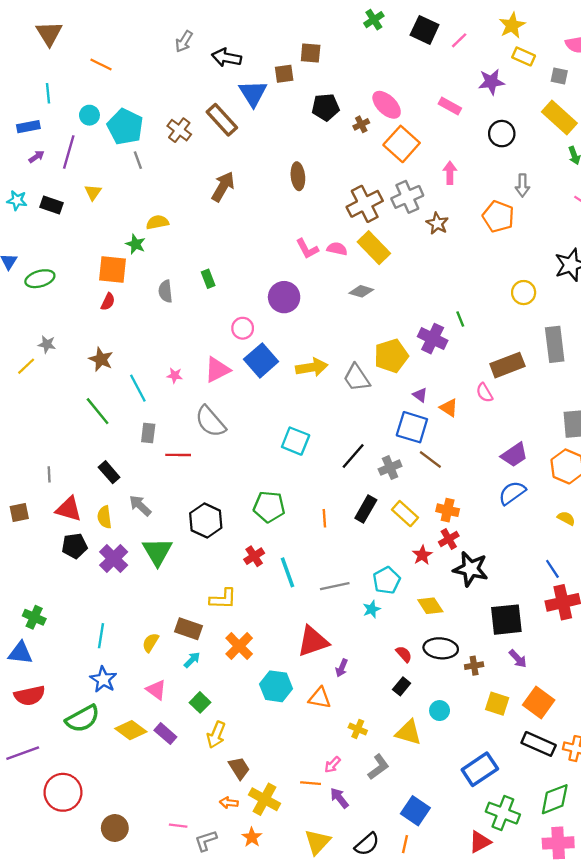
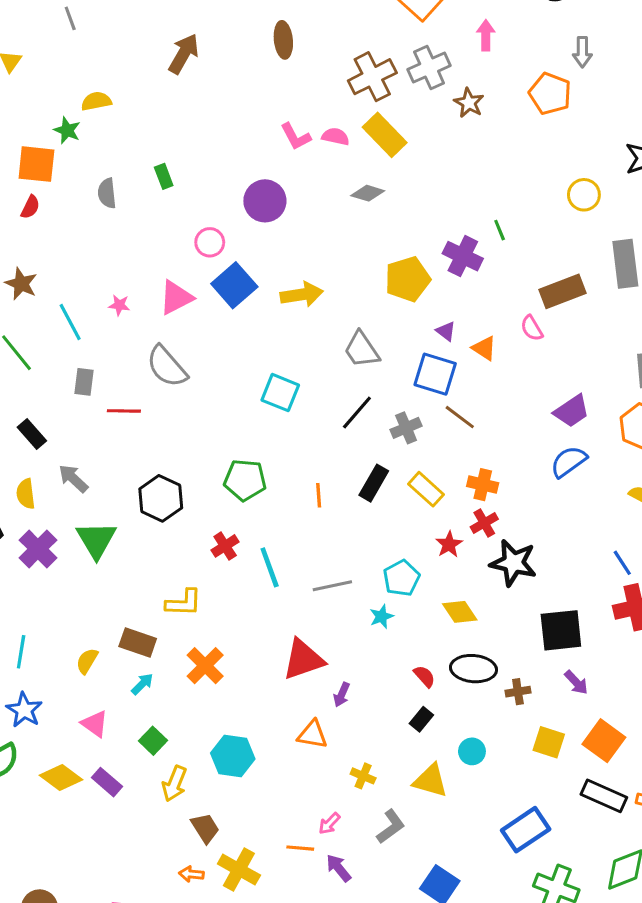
gray trapezoid: (357, 378) -> (362, 350), moved
cyan hexagon: (276, 686) -> (233, 756), moved

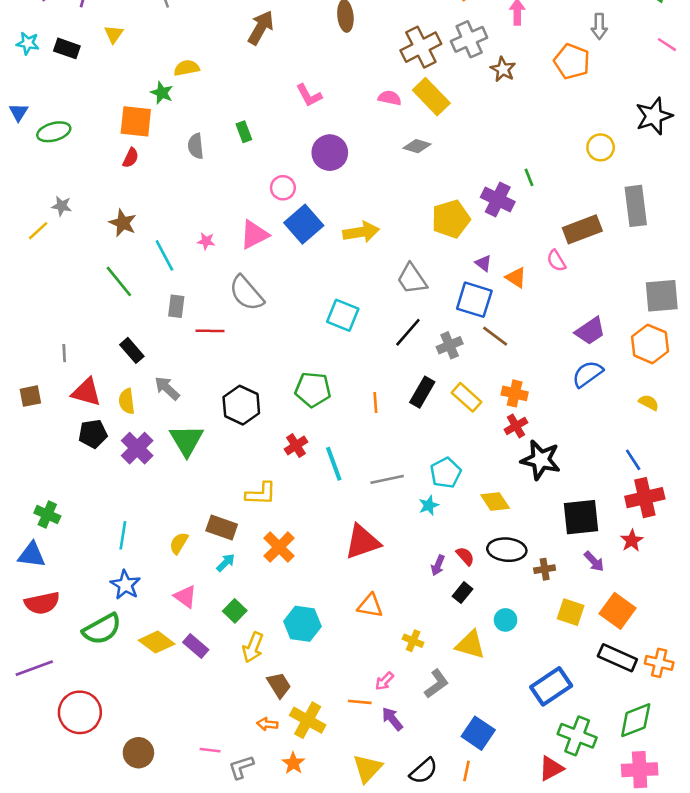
pink L-shape: (296, 136) -> (309, 95), moved
red star: (449, 544) -> (632, 541), moved
purple arrow: (342, 695) -> (438, 565), moved

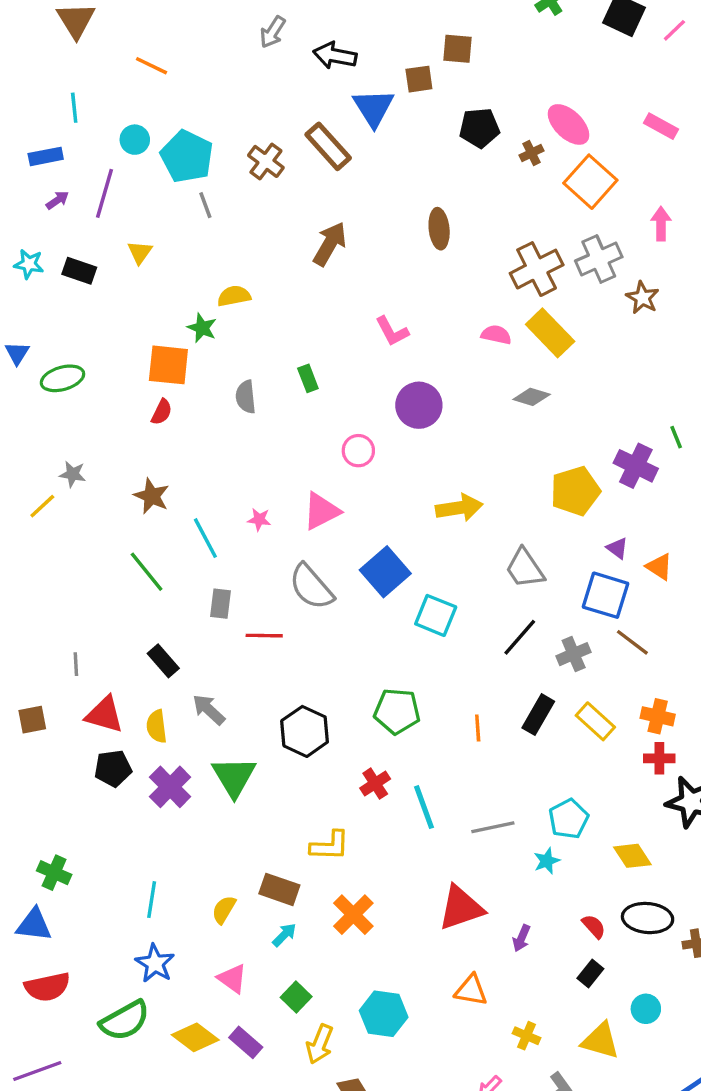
blue square: (304, 224) -> (385, 572), moved
red cross: (516, 426) -> (659, 758), turned 30
purple arrow: (438, 565) -> (521, 938), moved

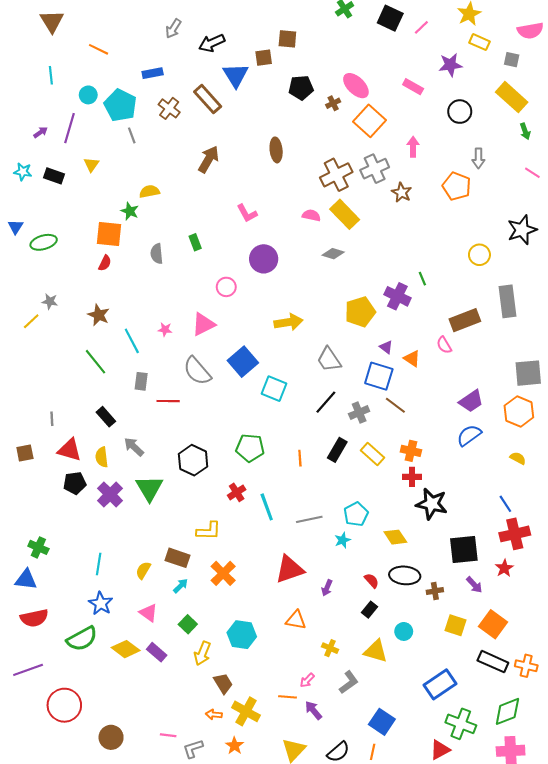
black arrow: (335, 56) -> (212, 43), turned -35
blue rectangle: (46, 156) -> (153, 73), moved

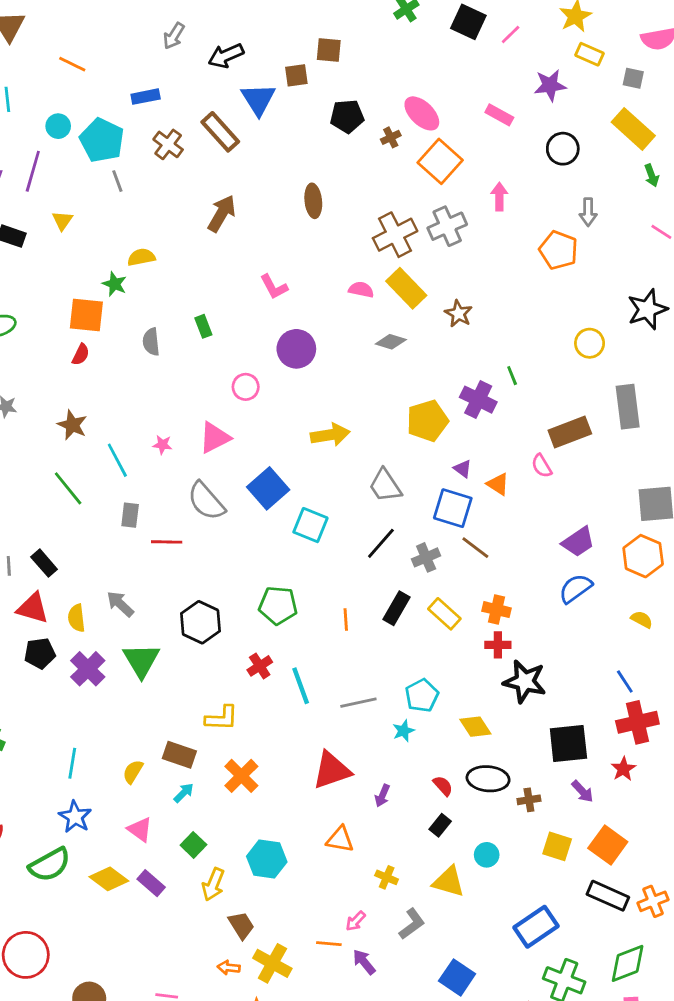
brown star: (402, 192) -> (458, 314), moved
black rectangle: (106, 417) -> (44, 563), moved
orange cross: (526, 666) -> (653, 901), turned -35

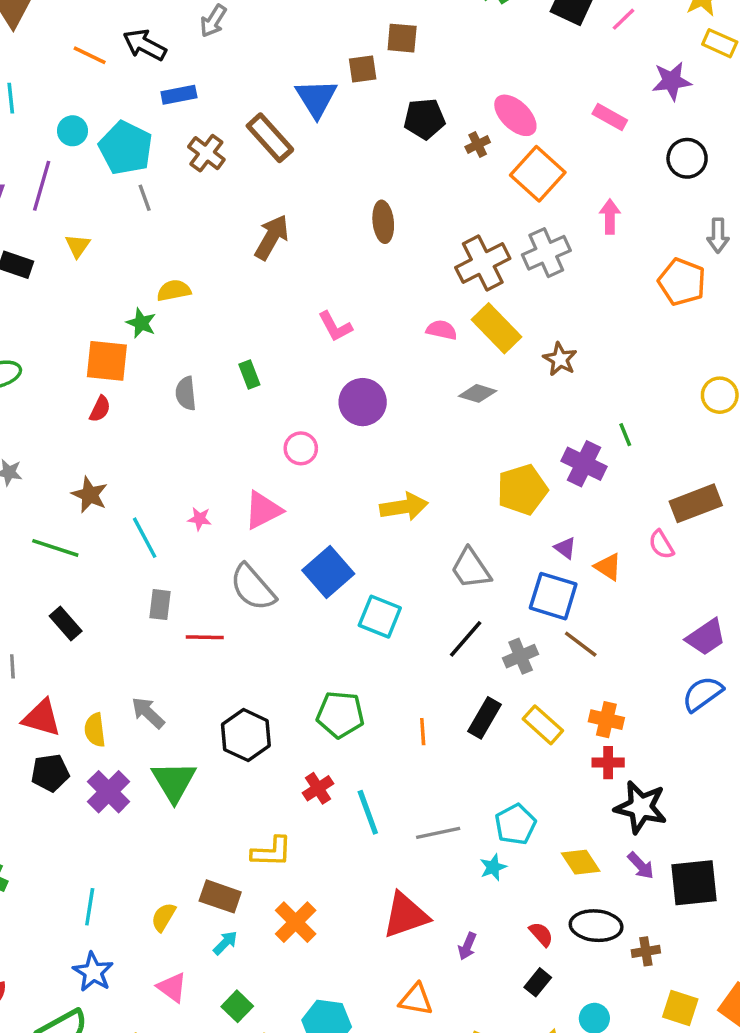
black arrow: (226, 56) -> (145, 45), moved, turned 52
green line: (68, 488) -> (55, 548), moved, turned -33
black rectangle: (44, 563) -> (66, 623), moved
purple arrow: (582, 791) -> (641, 866), moved

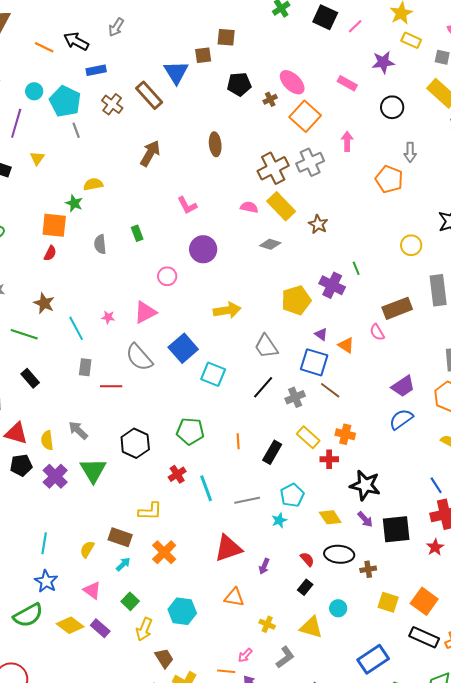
black rectangle: (485, 718) -> (272, 452), moved
red cross: (608, 763) -> (329, 459), moved

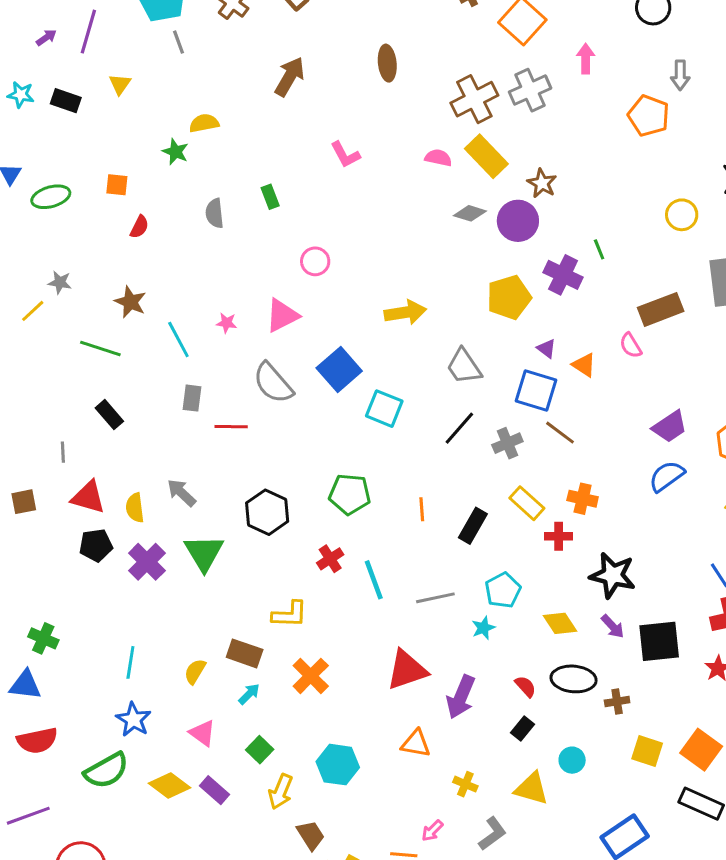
orange square: (54, 225) -> (117, 185), moved, size x0.6
purple circle: (203, 249) -> (518, 221), moved
purple arrow: (264, 566) -> (461, 697), size x1.8

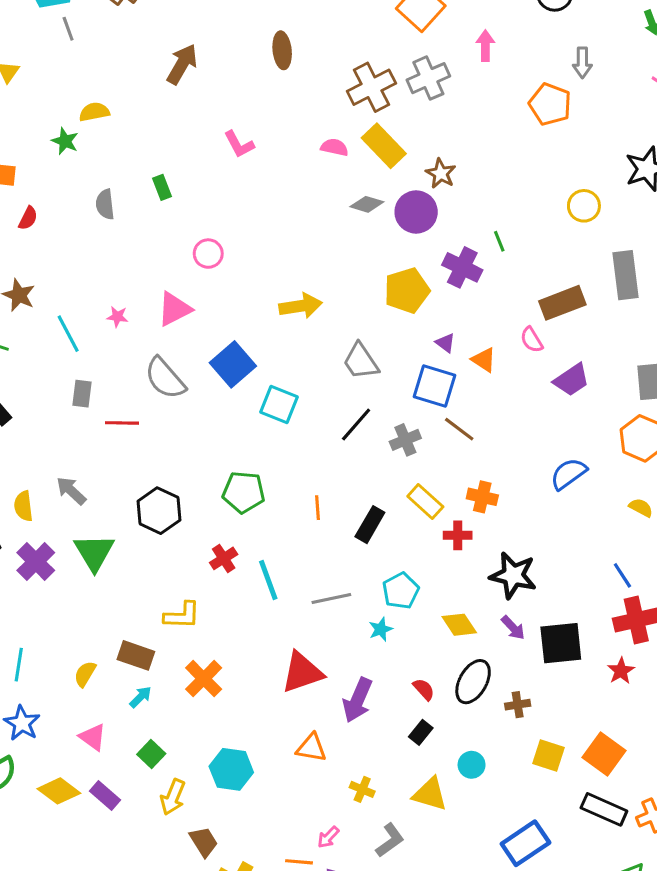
purple trapezoid: (670, 427) -> (572, 380), moved
black ellipse: (574, 679) -> (473, 682), turned -66

